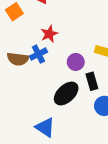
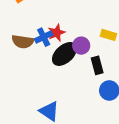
red star: (49, 34) -> (57, 33), moved
black ellipse: (66, 93) -> (64, 54), moved

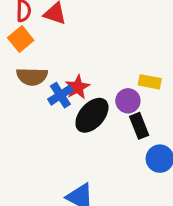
brown semicircle: (23, 42) -> (32, 77), moved
purple circle: (81, 46) -> (128, 101), moved

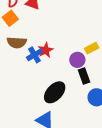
yellow rectangle: (150, 82) -> (92, 48), turned -40
black ellipse: (92, 115) -> (55, 92), moved

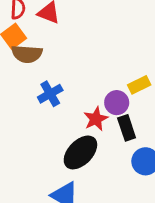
brown semicircle: (17, 42) -> (27, 54), moved
red star: (46, 50) -> (96, 119), moved

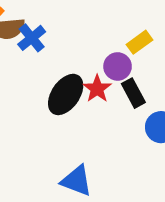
blue cross: (50, 94) -> (32, 38), moved
black ellipse: (80, 152) -> (66, 94), moved

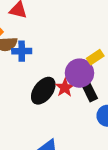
blue cross: (32, 38) -> (22, 51), turned 36
purple circle: (118, 66) -> (79, 73), size x1.5

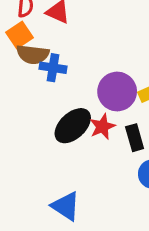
purple circle: (79, 73) -> (117, 92), moved

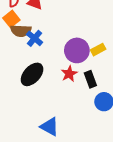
blue cross: (53, 68) -> (35, 38), turned 35
black ellipse: (73, 126) -> (32, 74), moved

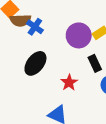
red star: (69, 74) -> (69, 82), moved

